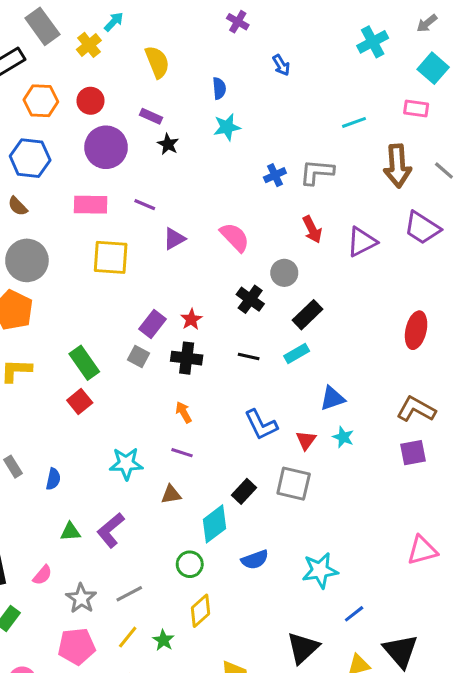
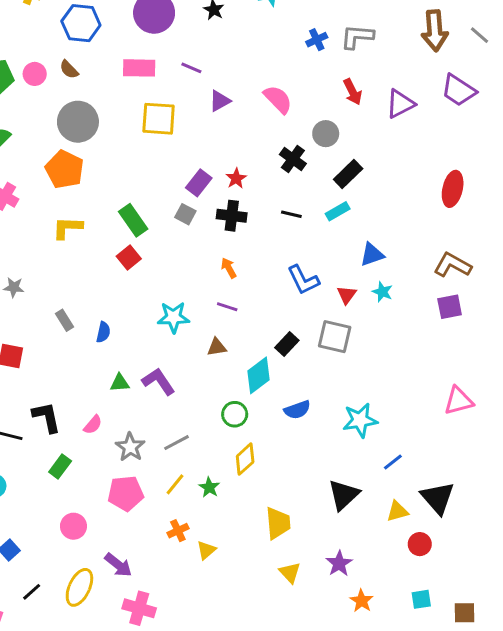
purple L-shape: (111, 530) -> (159, 381), turned 96

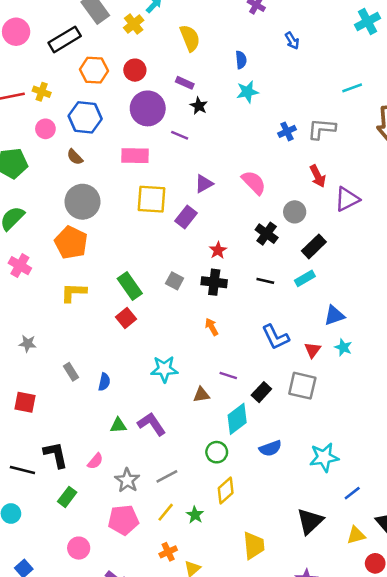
purple line: (191, 68) -> (180, 135), moved
pink circle: (35, 74) -> (45, 129), moved
purple triangle: (400, 104) -> (347, 199), moved
purple rectangle: (199, 183) -> (186, 217), moved
purple line: (227, 307) -> (228, 375), moved

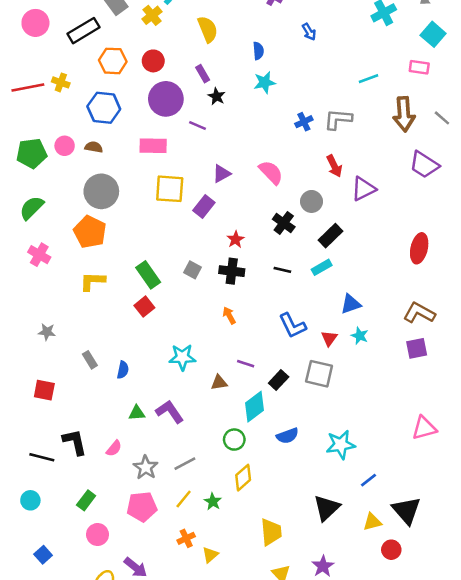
purple rectangle: (185, 83) -> (203, 74), turned 36
pink circle: (45, 129) -> (65, 146), moved
brown semicircle: (75, 157) -> (94, 147), turned 144
green rectangle: (67, 497) -> (86, 500), moved

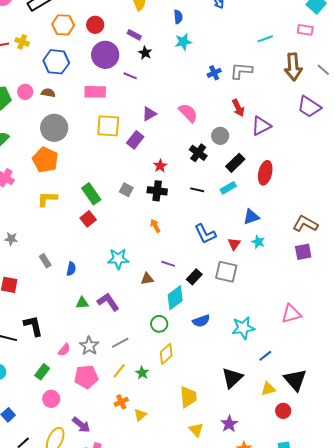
purple rectangle: (203, 74) -> (134, 35), turned -32
red ellipse: (419, 248) -> (265, 173), moved
pink triangle: (424, 428) -> (291, 314), moved
pink semicircle: (114, 448) -> (64, 350), moved

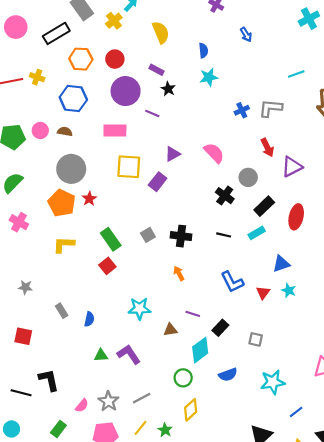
red star: (160, 166) -> (89, 199), moved
gray square: (126, 190) -> (148, 235), turned 32
gray square: (226, 272) -> (256, 339), moved, size x0.6

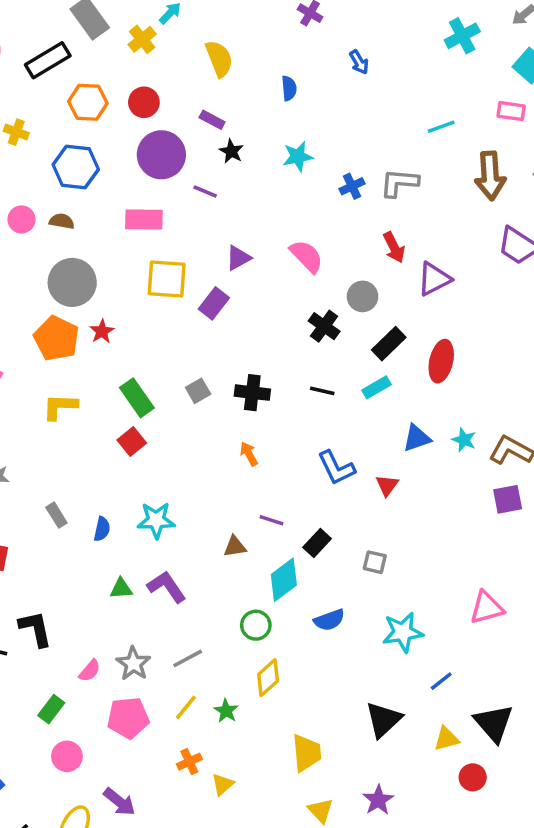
cyan star: (209, 77) -> (298, 157), moved
cyan star: (289, 290) -> (464, 440), moved
cyan star: (139, 309) -> (156, 520), moved

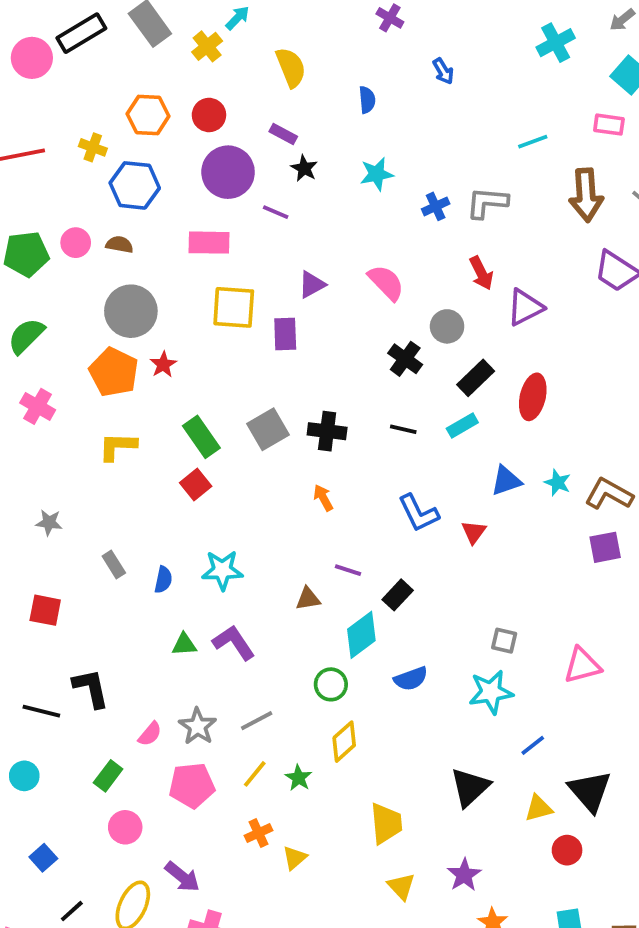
black rectangle: (48, 60) -> (81, 33), moved
yellow cross: (16, 132) -> (93, 147), moved
purple rectangle: (214, 303) -> (285, 334), turned -40
gray square: (198, 391) -> (268, 429), size x1.5
gray square: (375, 562) -> (504, 641), moved

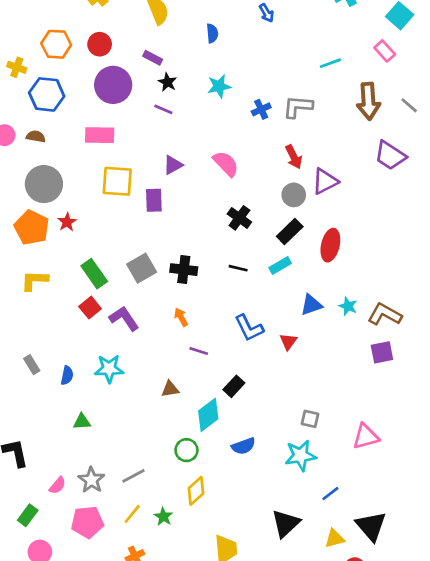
pink rectangle: (609, 125) -> (385, 51), turned 40
purple line: (276, 212) -> (163, 109), moved
gray circle: (447, 326) -> (294, 195), moved
purple line: (348, 570) -> (199, 351), moved
purple L-shape: (234, 643) -> (124, 318), moved

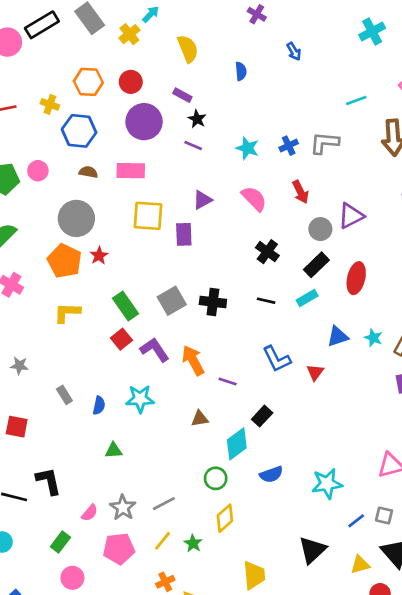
cyan star: (219, 86) -> (247, 148), moved, turned 30
brown semicircle: (36, 137) -> (88, 172), moved
red arrow: (294, 157) -> (300, 192), moved
orange arrow: (181, 317) -> (193, 360), moved, size x1.6
gray square: (310, 419) -> (384, 515), moved

